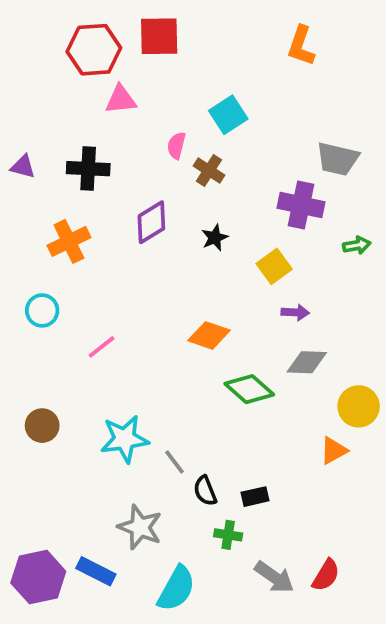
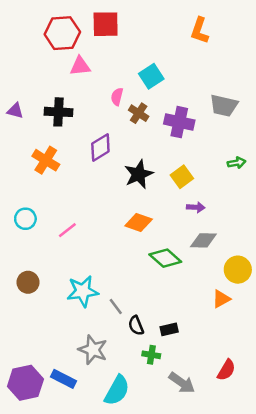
purple cross: (301, 205) -> (179, 122), moved
black star: (215, 238) -> (139, 174), moved, size x1.6
orange cross: (69, 241) -> (46, 160), turned -32
cyan circle: (42, 310) -> (25, 219), moved
red semicircle: (326, 575) -> (226, 370), moved

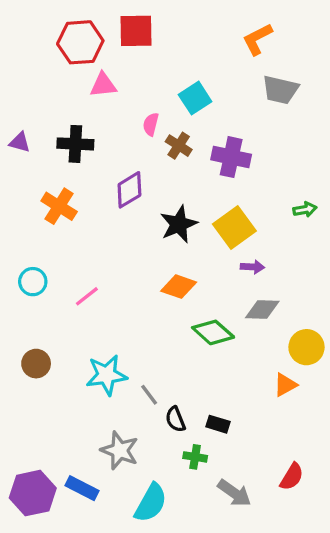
orange L-shape: (200, 31) -> (257, 39), turned 44
gray trapezoid: (224, 106) -> (280, 90), moved
yellow square: (182, 177) -> (234, 228), size x1.4
black rectangle: (169, 329) -> (218, 424), turned 30

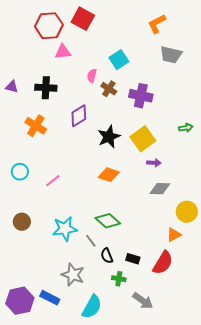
red square: (136, 31) -> (83, 19), turned 30
green diamond: (213, 332) -> (108, 221), moved
red semicircle: (292, 477) -> (163, 263), moved, size x1.4

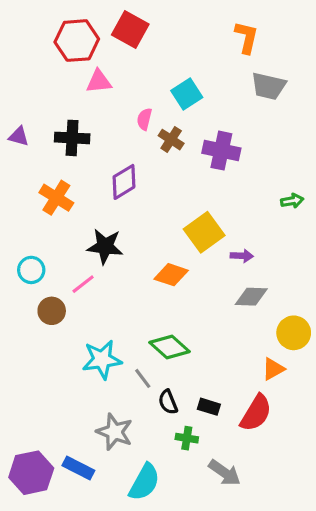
orange L-shape: (157, 24) -> (247, 37), turned 130
black star: (109, 137) -> (105, 246), moved, turned 30
yellow square: (143, 139) -> (204, 232), moved
brown circle: (22, 222) -> (52, 311), moved

